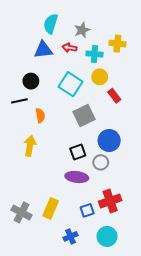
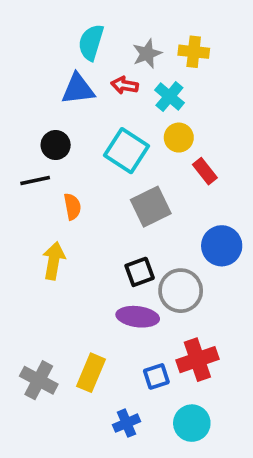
yellow cross: (117, 44) -> (194, 52), moved
cyan cross: (94, 54) -> (169, 96), turned 35
blue circle: (109, 141) -> (222, 246), moved
gray circle: (101, 162) -> (181, 291), size x1.5

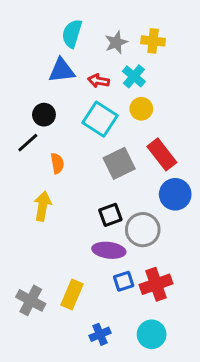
red arrow: (125, 85) -> (99, 81), moved
red rectangle: (205, 171) -> (162, 154), moved, size x1.5
black line: (35, 180) -> (28, 143), turned -30
blue square: (156, 376) -> (124, 281), moved

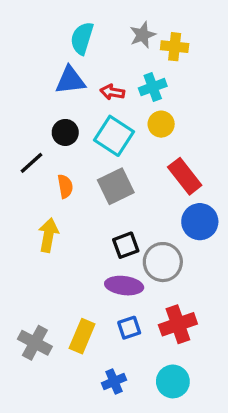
gray star: (116, 42) -> (143, 35), moved
cyan cross: (134, 76) -> (153, 87), turned 30
black circle: (44, 115) -> (65, 132), moved
gray square: (119, 163) -> (116, 186), moved
blue square: (124, 281) -> (129, 328), moved

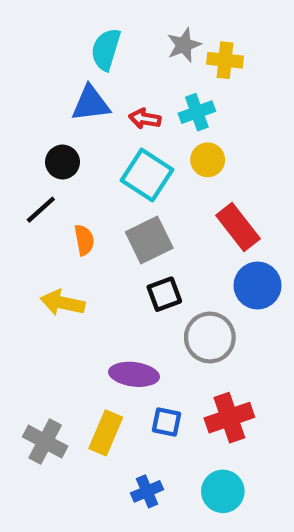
black circle: (65, 132) -> (62, 162), moved
yellow arrow: (48, 235) -> (62, 303), turned -88
black square: (126, 245) -> (164, 294), moved
purple ellipse: (124, 286) -> (134, 374), moved
blue square: (129, 328) -> (167, 422), turned 30

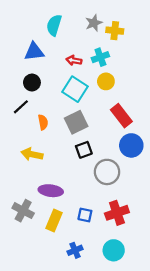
blue triangle: (91, 103) -> (34, 52), moved
purple ellipse: (134, 374) -> (51, 191), moved
gray cross: (45, 442) -> (23, 211), moved

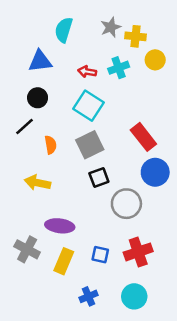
yellow circle: (106, 81) -> (155, 60), moved

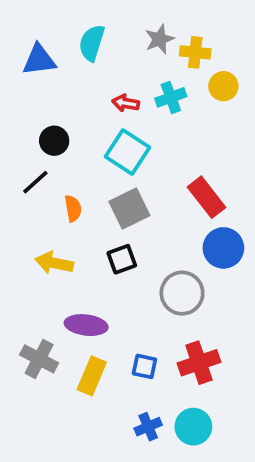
blue triangle: (40, 61) -> (39, 60), moved
black square: (99, 177) -> (122, 259), moved
blue cross: (88, 296) -> (148, 427), moved

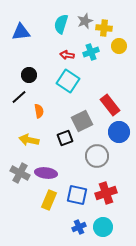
cyan semicircle: (92, 43) -> (61, 24), moved
gray square: (129, 208) -> (82, 121), moved
gray cross: (39, 359) -> (20, 173), moved
blue square: (144, 366) -> (77, 195), size x1.5

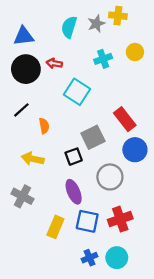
yellow cross: (104, 28) -> (118, 16), moved
red arrow: (67, 55) -> (54, 63), moved
black circle: (29, 75) -> (26, 69), moved, size x1.6
purple ellipse: (46, 173) -> (74, 192), moved, turned 60

